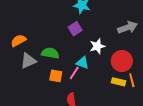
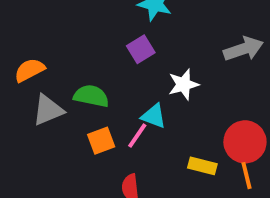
red circle: (122, 61) -> (245, 142), moved
orange square: (56, 76) -> (101, 141), turned -32
orange line: (132, 80) -> (246, 176), moved
yellow rectangle: (119, 82) -> (202, 166), moved

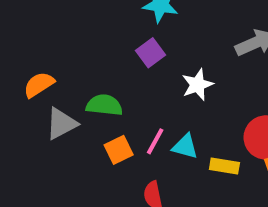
cyan triangle: (154, 116) -> (185, 146), moved

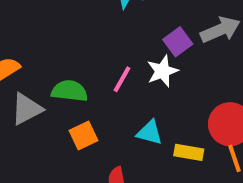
purple square: (150, 53) -> (178, 42), moved
pink line: (155, 141) -> (122, 79), moved

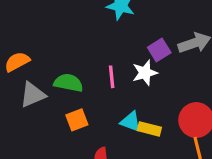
pink line: (122, 79) -> (112, 77), turned -40
yellow rectangle: (189, 152) -> (149, 129), moved

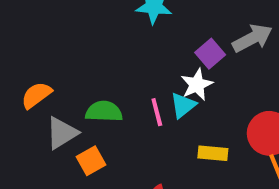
pink line: (112, 77) -> (157, 112), moved
orange square: (77, 120) -> (91, 161), moved
cyan triangle: (131, 122) -> (183, 105), moved, turned -50

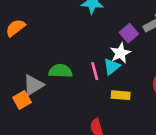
orange semicircle: (36, 95) -> (15, 28), moved
yellow rectangle: (213, 153) -> (121, 95), moved
orange square: (91, 161) -> (22, 100), moved

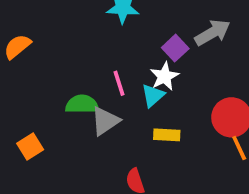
pink line: (95, 71) -> (119, 83), moved
gray triangle: (33, 85) -> (105, 121), moved

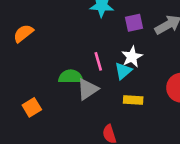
purple square: (175, 48) -> (134, 23), moved, turned 30

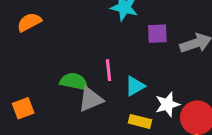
white star: (132, 57) -> (167, 104), moved

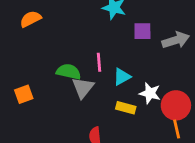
gray triangle: (91, 99) -> (83, 88), turned -30
white star: (167, 104) -> (150, 93), turned 30

